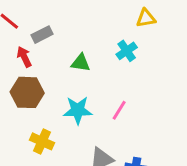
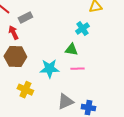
green triangle: (81, 63) -> (71, 50), moved
pink line: (119, 110) -> (77, 69), turned 56

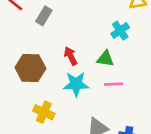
gray rectangle: (25, 18) -> (44, 16), turned -32
red arrow: (13, 33) -> (71, 56), moved

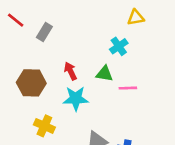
pink line: (113, 84) -> (128, 88), moved

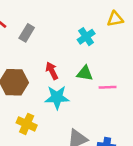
cyan cross: (119, 46) -> (86, 37), moved

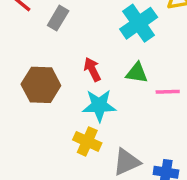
cyan cross: (86, 37) -> (139, 23), size x1.5
yellow cross: (27, 124) -> (87, 141), moved

